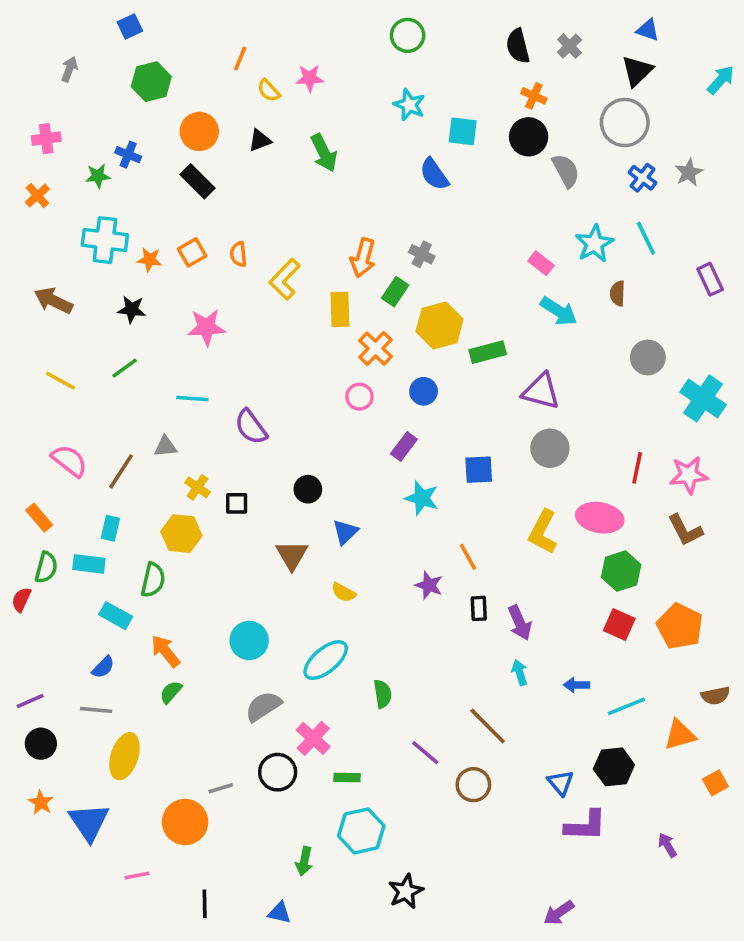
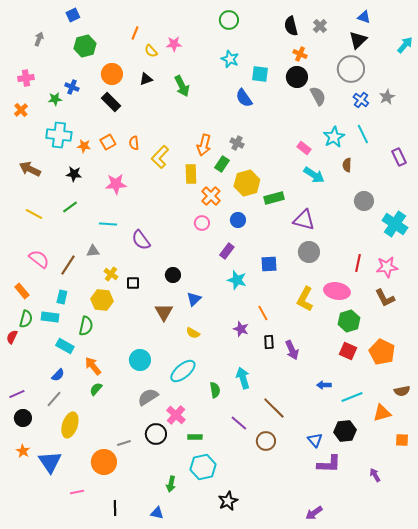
cyan arrow: (520, 673) -> (243, 378), moved, size x1.5
gray line: (96, 710) -> (54, 399), turned -54
orange square: (715, 783) -> (402, 440), turned 32

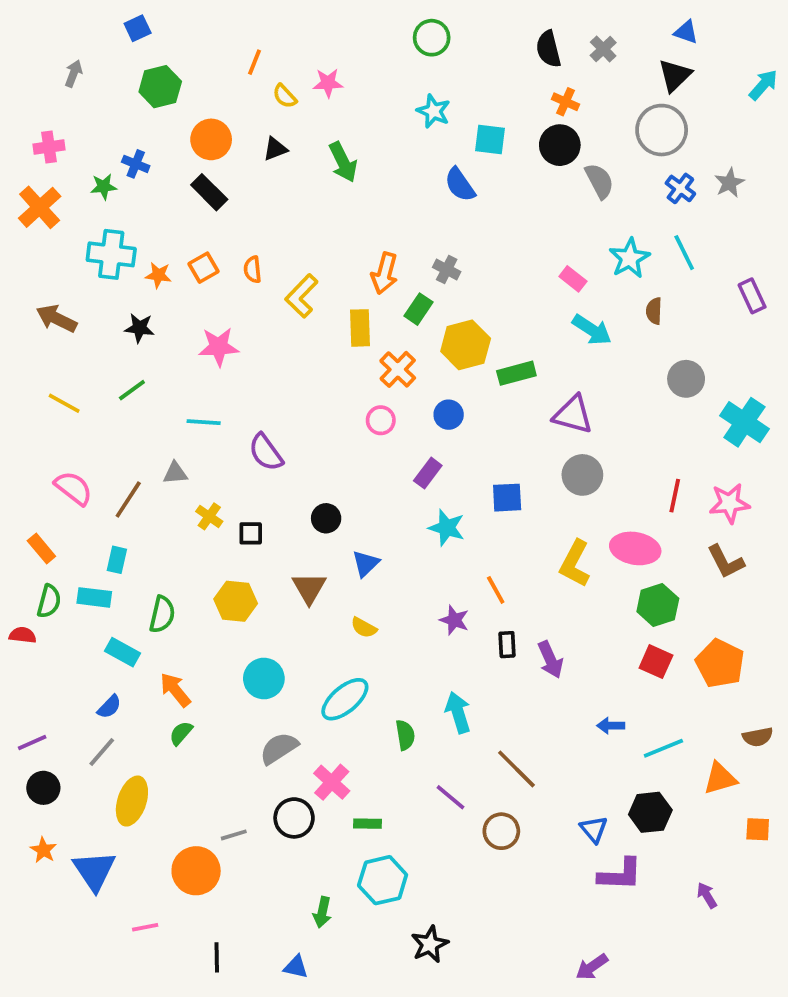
orange cross: (21, 110) -> (40, 207), size x1.6
yellow hexagon: (102, 300) -> (236, 601), moved
red semicircle: (12, 337) -> (23, 635), turned 72

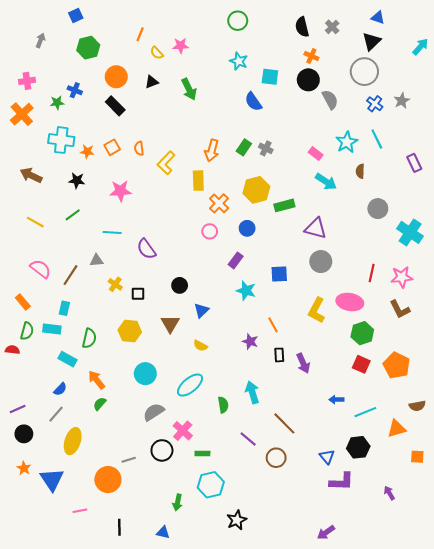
gray cross: (447, 269) -> (266, 148), moved
green rectangle: (418, 309) -> (244, 147), moved

